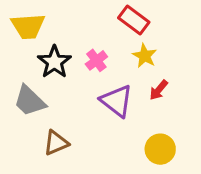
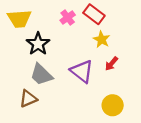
pink cross: (96, 60) -> (68, 18), moved
gray trapezoid: (30, 101) -> (41, 75), moved
brown triangle: (56, 143) -> (28, 99), moved

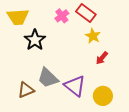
purple triangle: (82, 71) -> (75, 86), moved
gray trapezoid: (41, 75) -> (48, 78), moved

